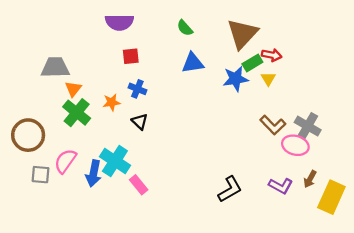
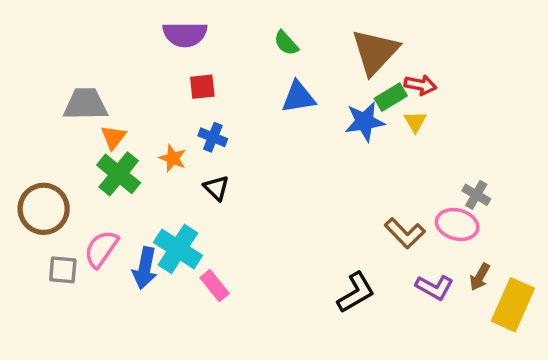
orange star: (112, 102) -> (173, 158), turned 30
brown L-shape: (273, 125) -> (405, 233), moved
gray cross: (308, 126) -> (476, 195), size x0.7

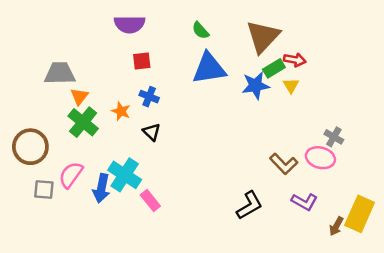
blue triangle: (298, 97) -> (209, 68), size x1.4
brown arrow: (480, 277) -> (336, 226), moved

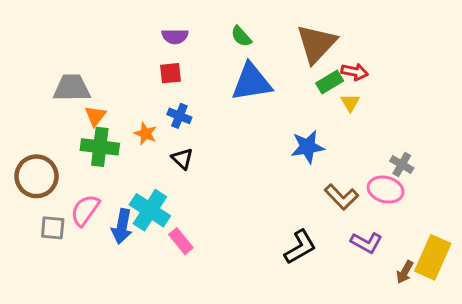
purple semicircle: (130, 24) -> (175, 36), moved, size x0.7
blue star: (256, 86) -> (308, 147), moved
green cross: (83, 122) -> (100, 147), turned -32

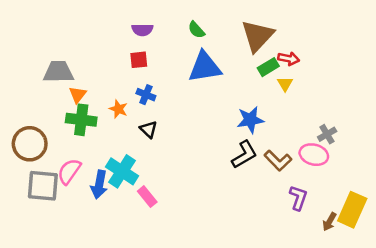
gray cross: (402, 165) -> (327, 134), turned 30
gray square: (53, 228) -> (43, 186), size x1.6
purple L-shape: (366, 243) -> (298, 198), turned -100
black L-shape: (300, 247) -> (244, 155), moved

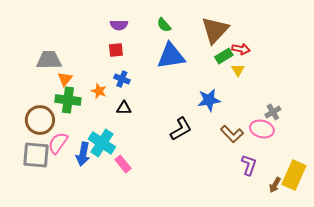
black triangle: (148, 129) -> (124, 108), turned -42
brown circle: (30, 144) -> (40, 120), moved
black L-shape: (244, 155) -> (181, 129), moved

